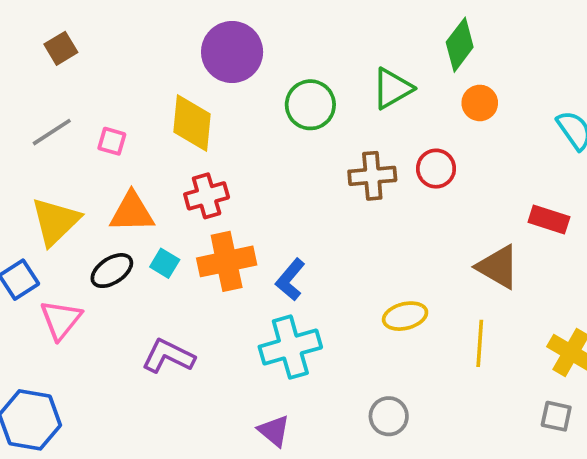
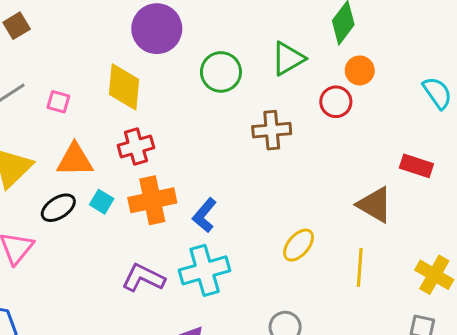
red circle: (436, 169) -> (336, 102), moved
yellow ellipse: (405, 316) -> (299, 245), turned -36
purple L-shape: (168, 356) -> (143, 278), moved

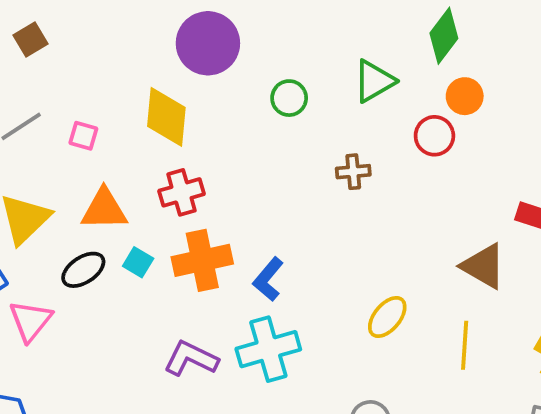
green circle: (221, 72) -> (289, 98), size x0.7
brown cross: (272, 130) -> (353, 172), size x0.7

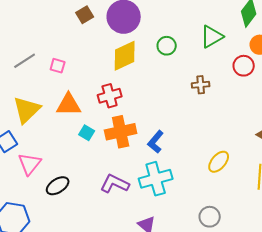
brown square: (30, 40) -> (85, 15), moved
yellow diamond: (166, 117) -> (125, 56), moved, turned 60
black ellipse: (83, 270) -> (58, 186), moved

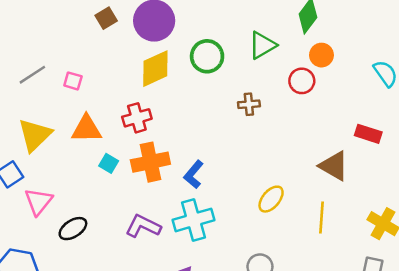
green circle: (167, 46) -> (207, 56), size x1.4

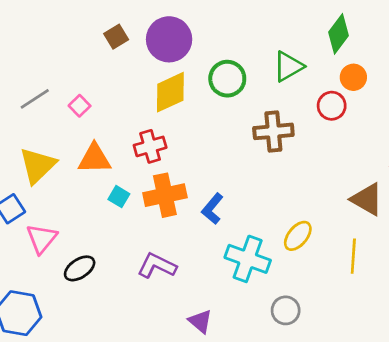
pink square: (73, 81) -> (80, 106), turned 30
brown cross: (249, 104) -> (273, 131), size x1.6
cyan cross: (194, 220) -> (248, 259), moved, turned 36

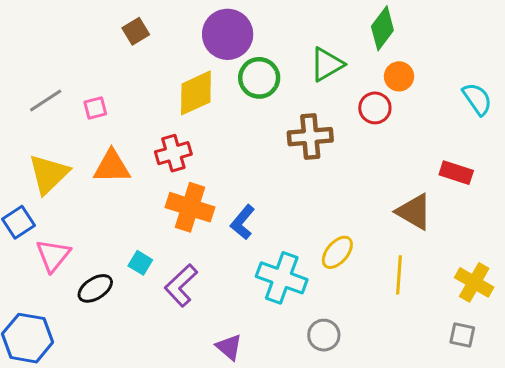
purple circle: (169, 39) -> (228, 34), moved
pink square: (80, 106) -> (95, 108), turned 30
orange cross: (165, 195) -> (190, 207), turned 30
cyan square: (119, 197) -> (140, 263), moved
purple L-shape: (157, 266) -> (181, 285), turned -69

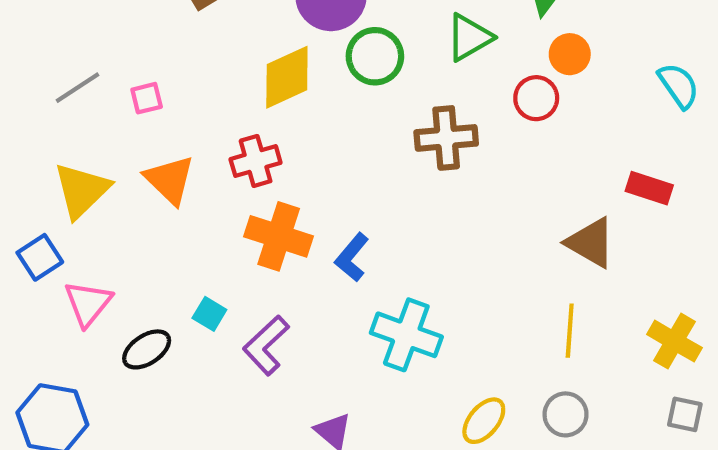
orange triangle: (112, 167) -> (170, 180), turned 45
yellow ellipse: (337, 252) -> (484, 421), moved
gray circle: (324, 335) -> (566, 414), moved
gray square: (462, 335) -> (685, 414), moved

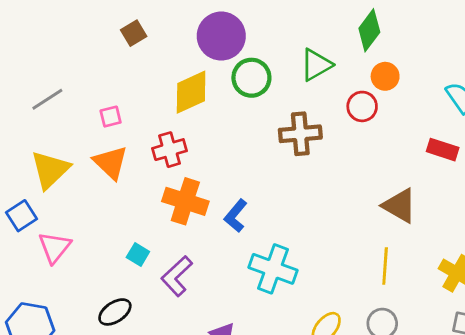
pink square: (147, 98) -> (111, 117), moved
red rectangle: (649, 188) -> (443, 150), moved
black ellipse: (147, 349) -> (115, 312), moved

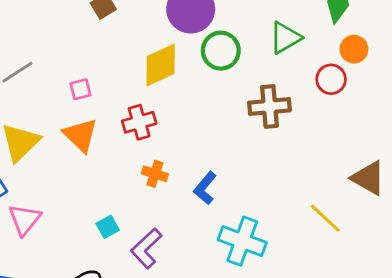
orange cross: (185, 201) -> (155, 174), size x0.6
cyan square: (138, 254) -> (108, 227), turned 30
yellow line: (385, 266) -> (325, 218), moved, turned -51

